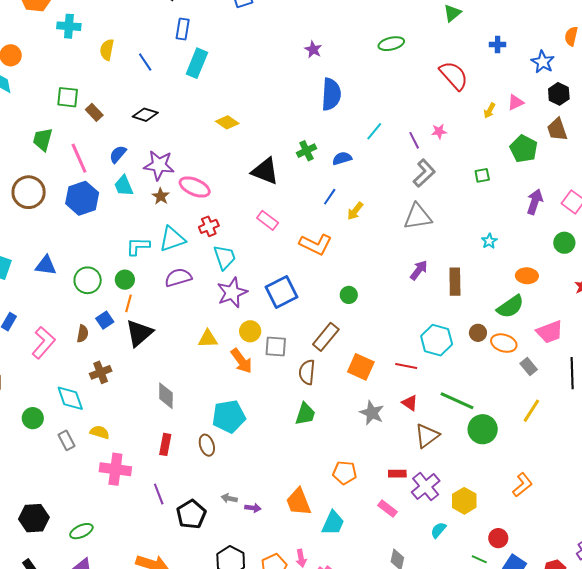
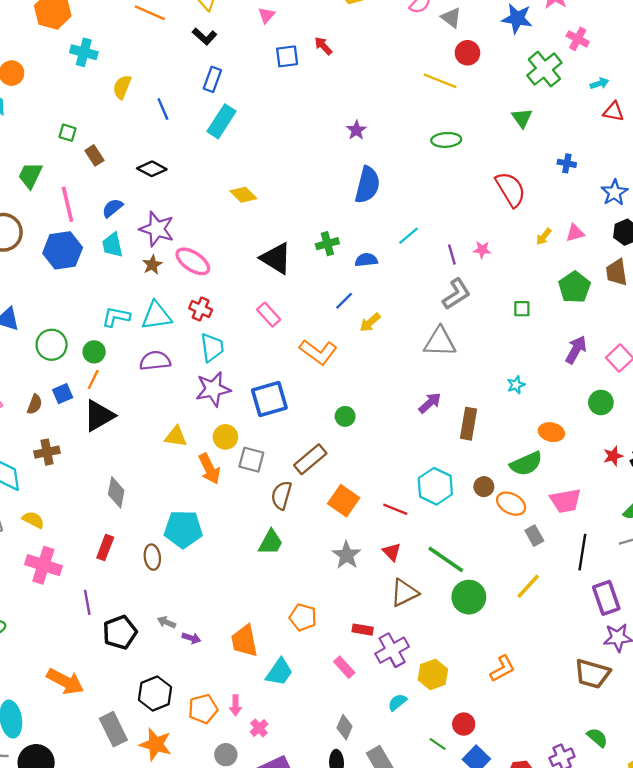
green triangle: (452, 13) -> (522, 118), turned -36
green square: (68, 97) -> (67, 133), size x0.7
red cross: (209, 226) -> (201, 309), turned 36

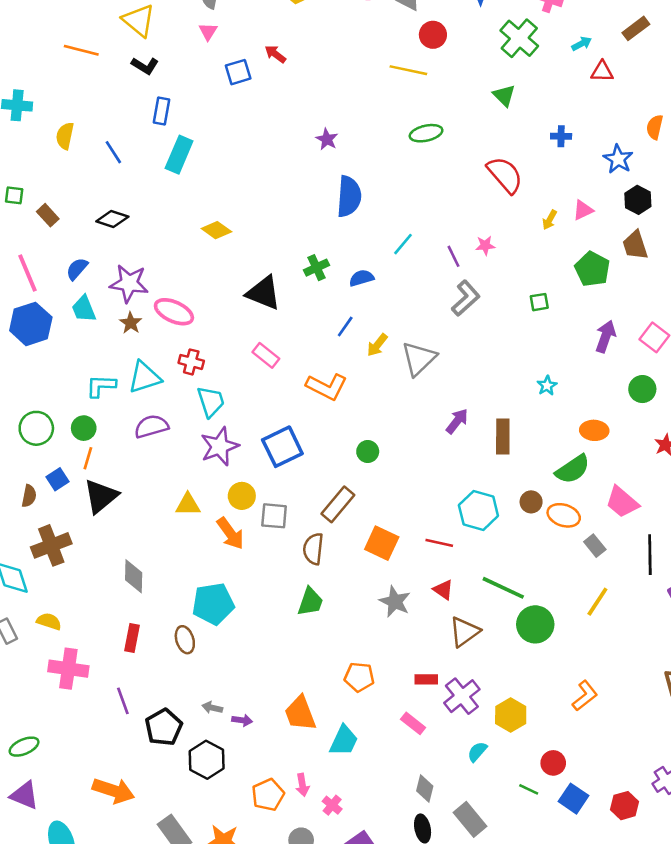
gray triangle: (440, 342) -> (419, 359), moved, turned -36
brown cross: (47, 452) -> (51, 545), size x1.4
pink trapezoid: (565, 501) -> (622, 502), turned 60
black hexagon: (155, 694) -> (207, 760), moved

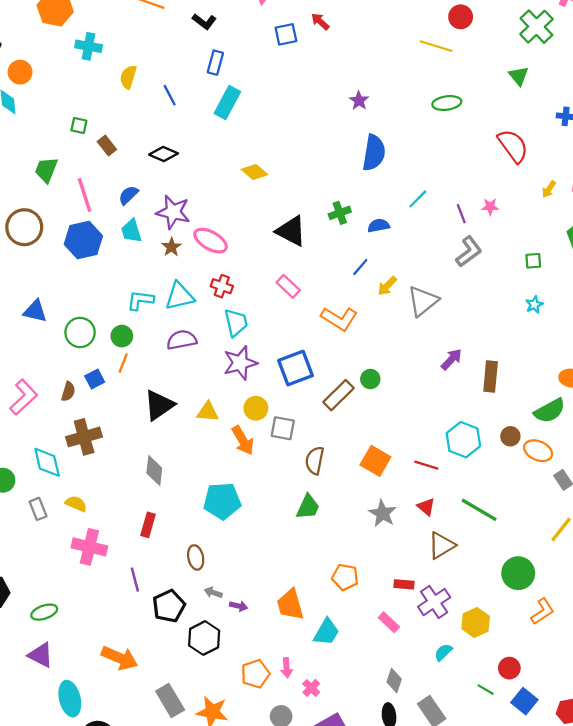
cyan star: (547, 386) -> (534, 305), moved
black triangle: (101, 496) -> (159, 405), moved
brown rectangle: (338, 504) -> (338, 395), moved
green circle: (535, 624) -> (518, 573), moved
brown ellipse: (185, 640) -> (196, 557), moved

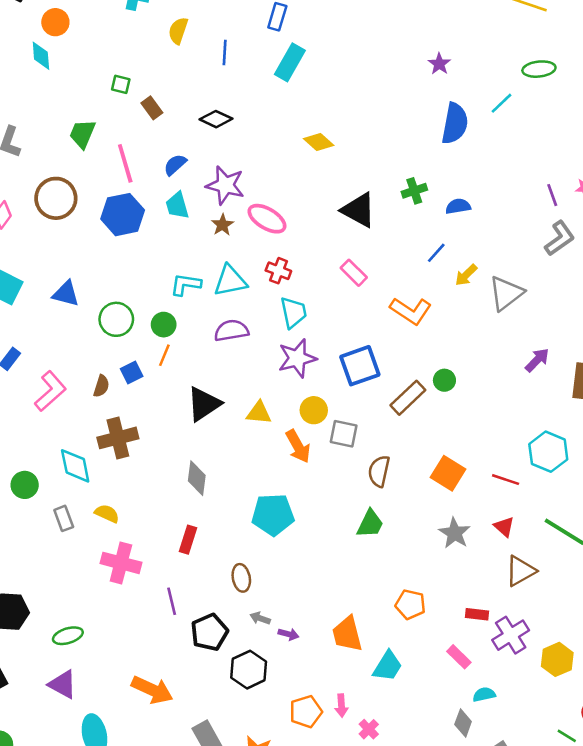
blue line: (170, 95) -> (225, 53), turned 30
cyan line: (418, 199) -> (501, 103), moved
cyan semicircle: (443, 652) -> (484, 694), moved, turned 30

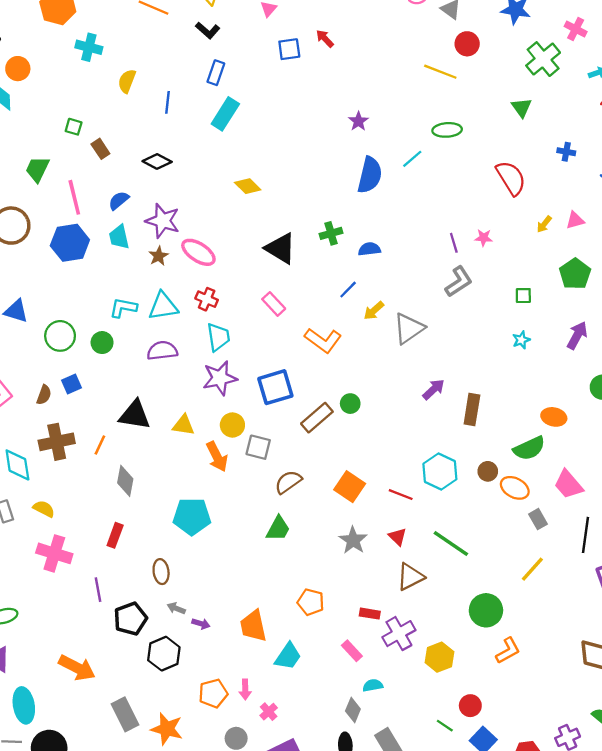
orange line: (164, 355) -> (100, 445), moved
black triangle: (204, 404) -> (135, 415), turned 40
brown semicircle: (379, 471) -> (288, 482), turned 40

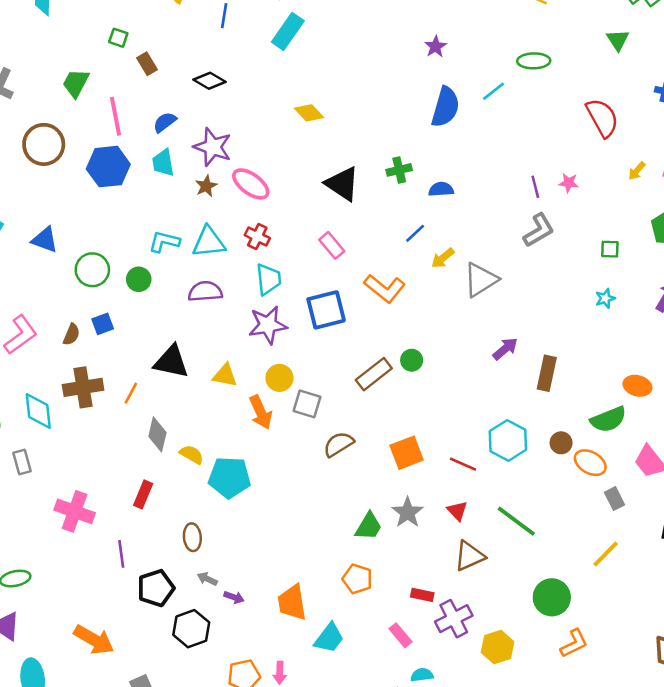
blue square: (275, 387) -> (326, 310), moved
orange square: (350, 487) -> (407, 453), turned 32
yellow semicircle: (44, 509) -> (192, 455), moved
green trapezoid: (278, 528) -> (369, 526), moved

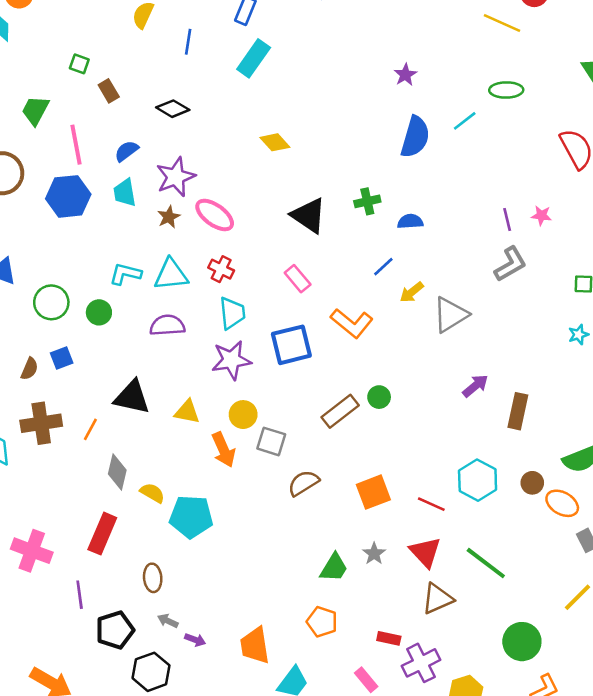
purple star: (213, 147) -> (176, 177), turned 30
red rectangle: (143, 494) -> (102, 534), size x1.4
red triangle: (457, 511) -> (425, 552), size x1.5
gray star: (408, 512) -> (374, 554), size x0.7

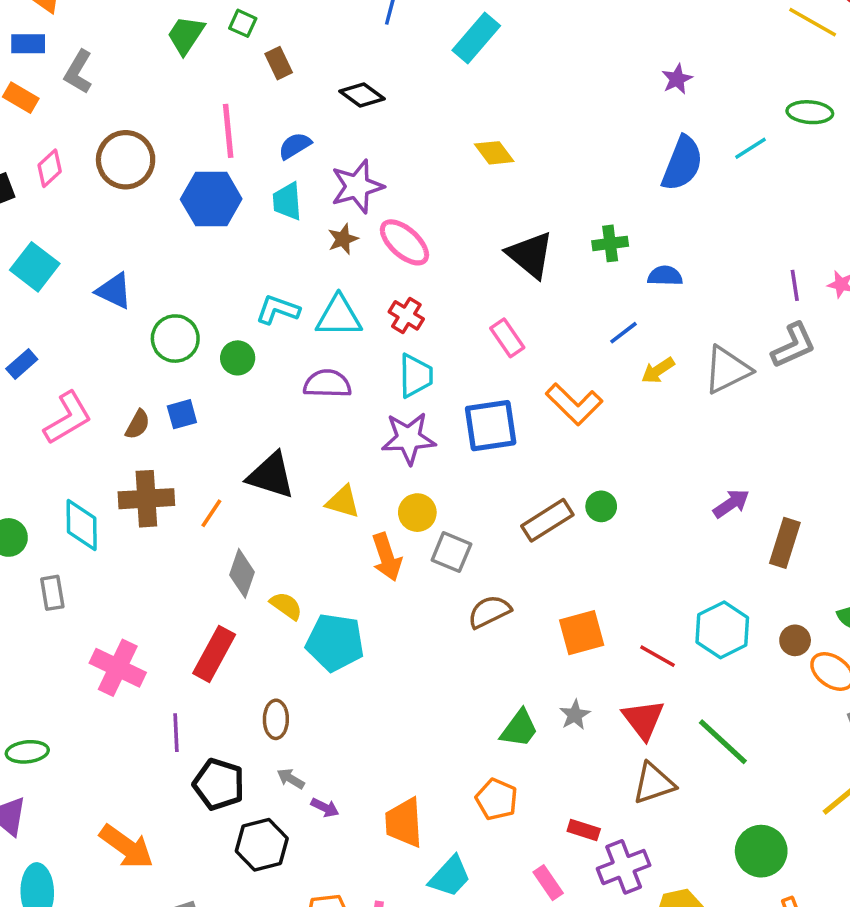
green trapezoid: (35, 110) -> (186, 35), moved
gray triangle: (450, 315) -> (727, 370), moved
black pentagon: (115, 630) -> (219, 784), turned 30

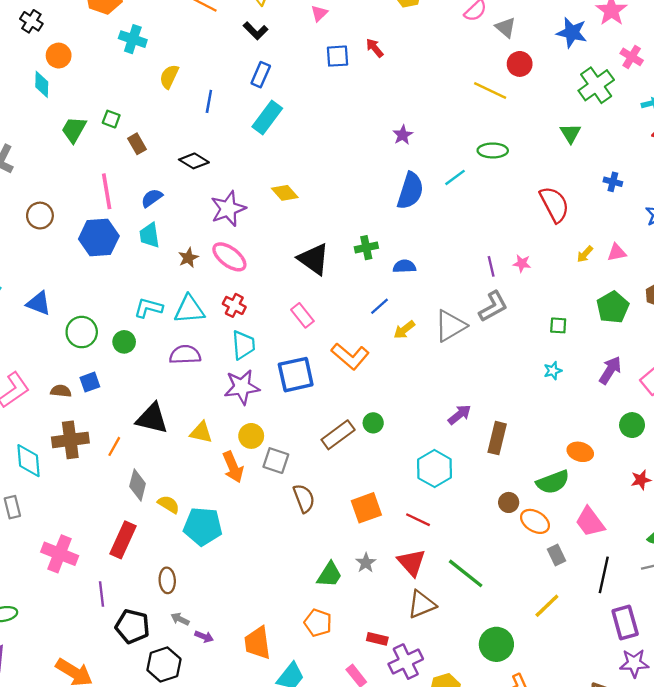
brown circle: (126, 160) -> (40, 216), size x0.7
purple star: (357, 186) -> (228, 209), moved
brown semicircle: (138, 424) -> (61, 391), turned -108
brown semicircle: (489, 612) -> (304, 498), turned 100
cyan hexagon: (722, 630) -> (435, 469), moved

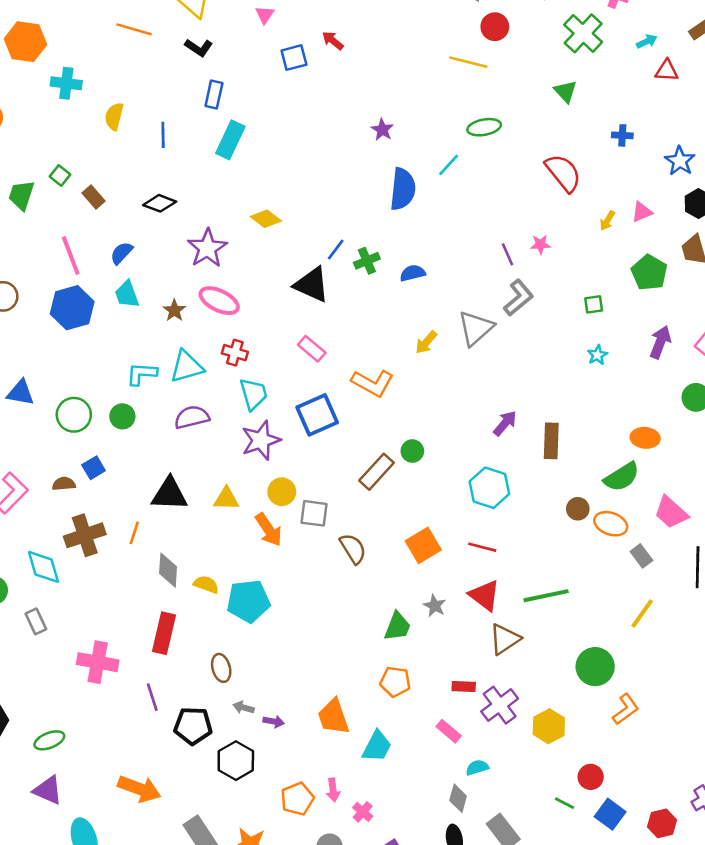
green square: (111, 119) -> (60, 176), turned 30
blue line: (380, 306) -> (336, 250), moved
green line: (466, 573) -> (546, 596), turned -39

